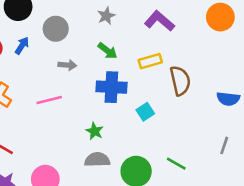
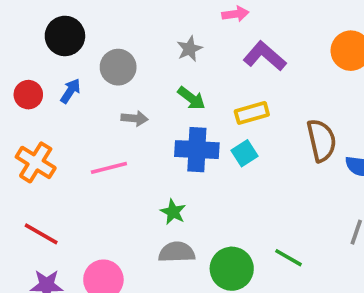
brown semicircle: (180, 81) -> (321, 140), moved
cyan square: (145, 112) -> (245, 153), moved

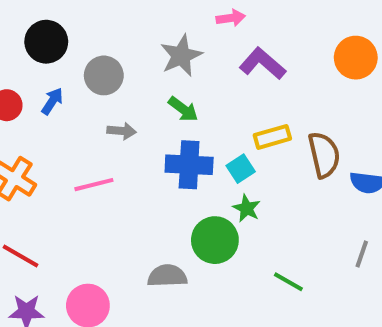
gray star: (190, 49) -> (181, 56), size x1.5
yellow rectangle: (252, 113) -> (272, 137), moved
green star: (173, 212) -> (247, 208), moved
green circle: (232, 269) -> (215, 240), moved

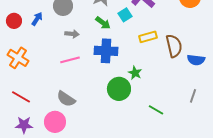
cyan square: (241, 169) -> (125, 15), moved
pink line: (94, 185) -> (70, 60), moved
gray semicircle: (167, 276) -> (66, 99), moved, turned -144

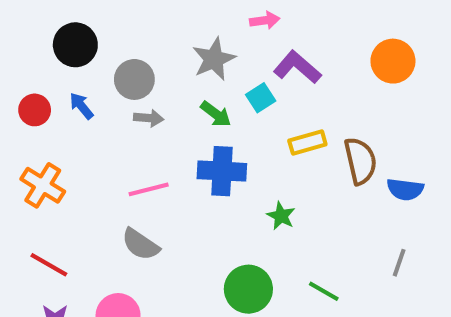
blue arrow: (37, 19) -> (81, 106), turned -72
gray arrow: (72, 34) -> (149, 118), moved
green circle: (119, 89) -> (248, 289), moved
gray semicircle: (66, 99) -> (140, 244), moved

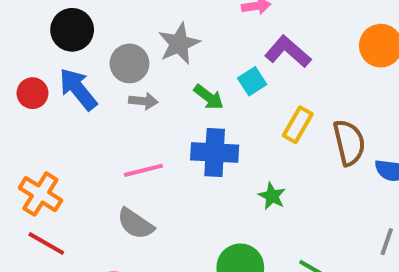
gray star: (214, 59) -> (179, 44), moved
blue arrow: (81, 106) -> (78, 89), size x1.6
yellow rectangle: (307, 143) -> (298, 125), turned -44
orange cross: (43, 185) -> (40, 194), moved

